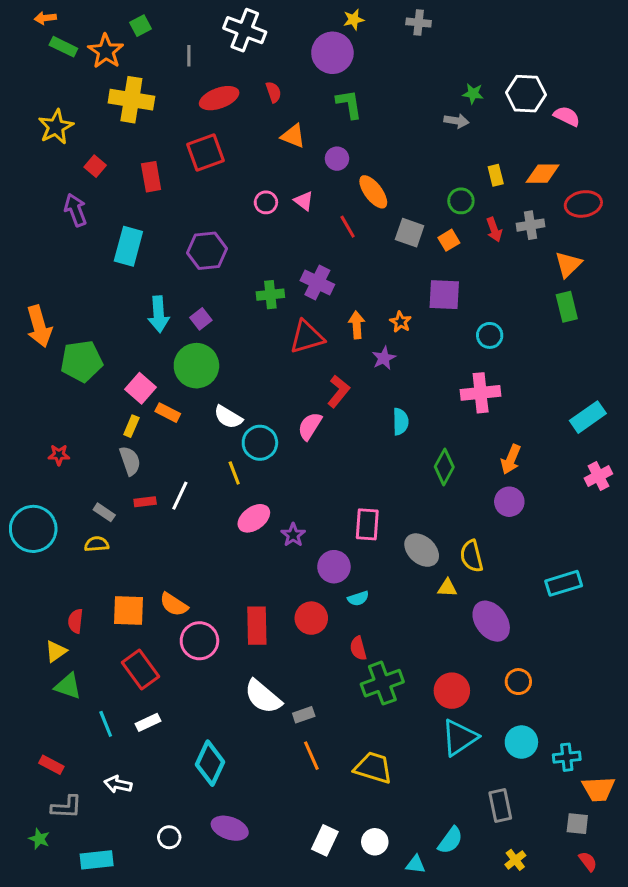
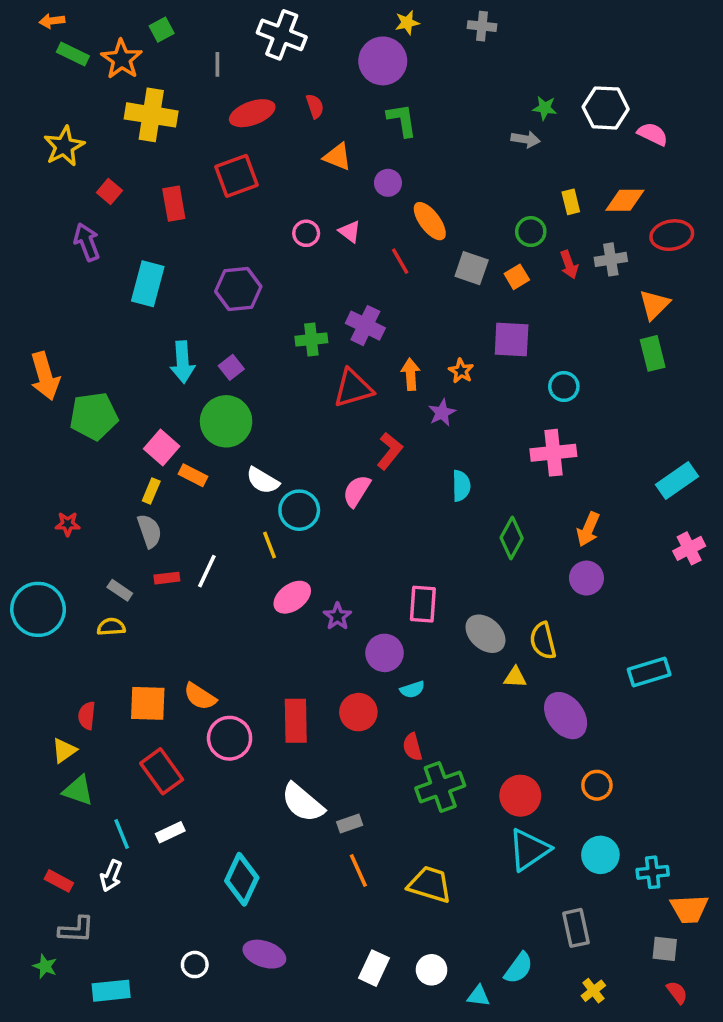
white arrow: (118, 784) -> (111, 876), moved, turned -80

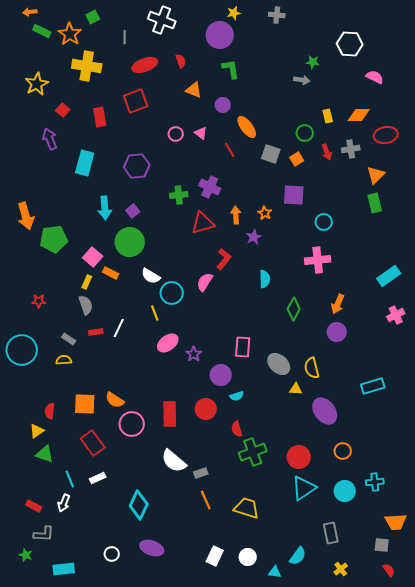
white hexagon: (606, 108) -> (350, 44), moved
cyan cross: (653, 872) -> (375, 482), moved

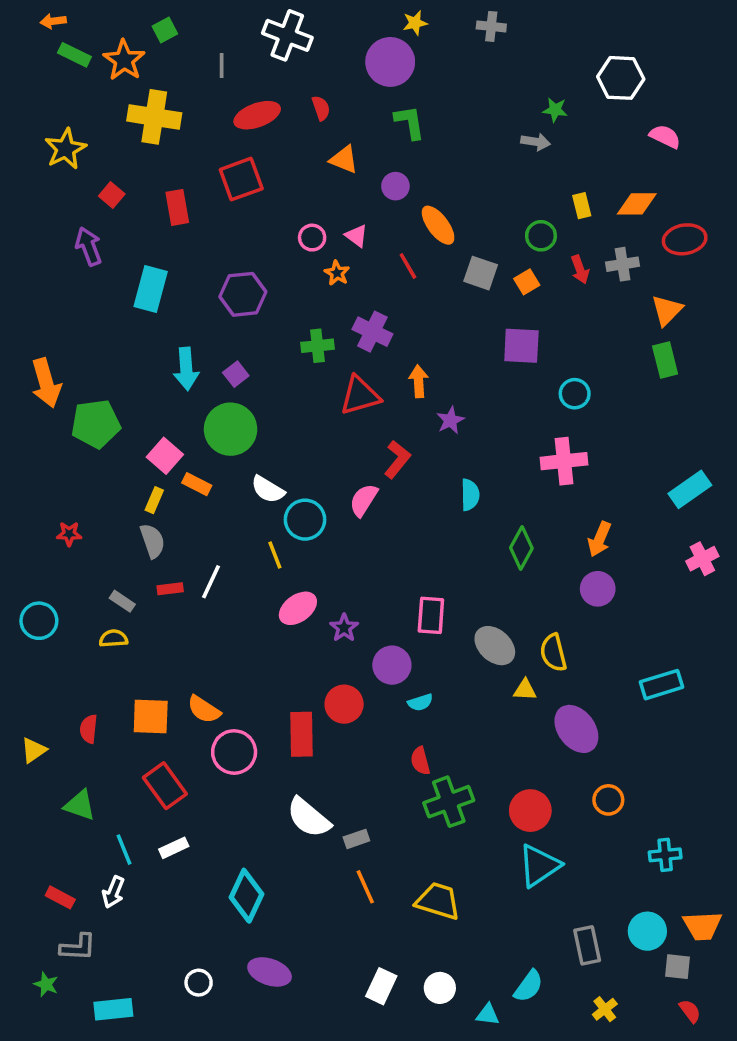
orange star: (265, 213) -> (337, 273), moved
cyan circle: (22, 350) -> (39, 621), size x0.7
red circle: (206, 409) -> (344, 704), moved
yellow triangle: (37, 431) -> (34, 750), moved
cyan circle: (345, 491) -> (647, 931), moved

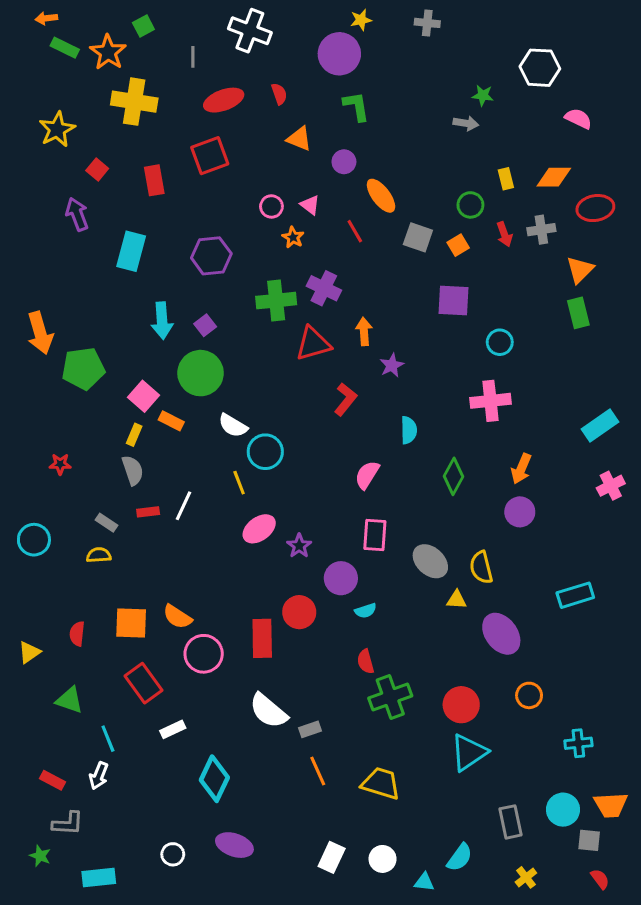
green cross: (317, 346) -> (276, 301), size x1.4
pink semicircle: (364, 500) -> (367, 475), moved
white rectangle: (174, 848) -> (173, 729), moved

